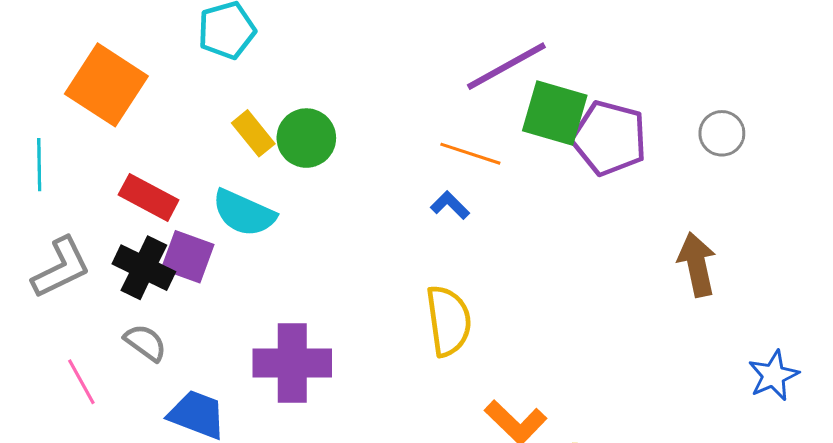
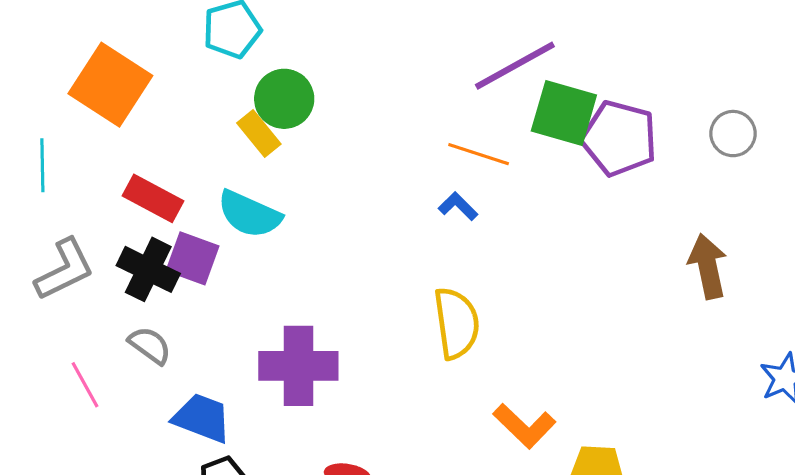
green circle: (306, 138) -> (284, 99), moved

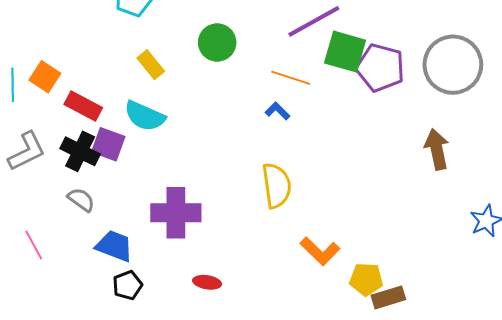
orange square: (110, 85) -> (45, 77), moved, size x0.6
green circle: (284, 99) -> (217, 42), moved
gray circle: (733, 134) -> (453, 65), size x2.0
pink line: (85, 385) -> (34, 245), moved

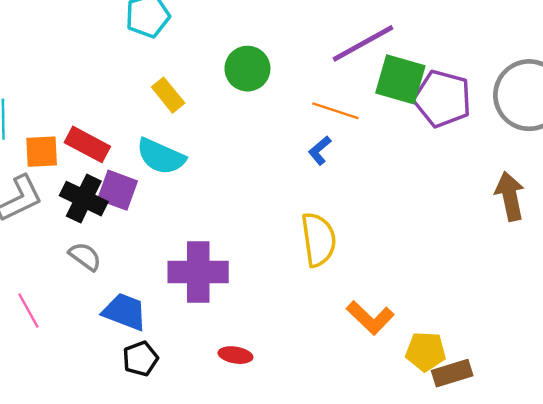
orange square: (45, 77) -> (42, 152), moved, turned -36
blue L-shape: (278, 111) -> (320, 150), turned -85

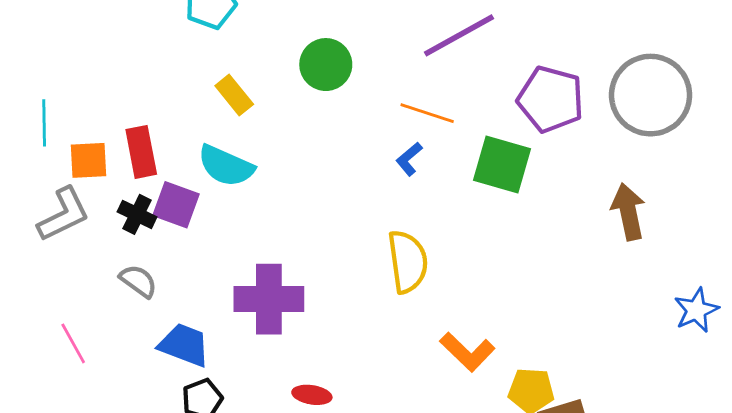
green square: (400, 79) -> (502, 164), moved
red rectangle: (87, 144) -> (141, 152), turned 51
black cross: (84, 199) -> (137, 214), size x0.7

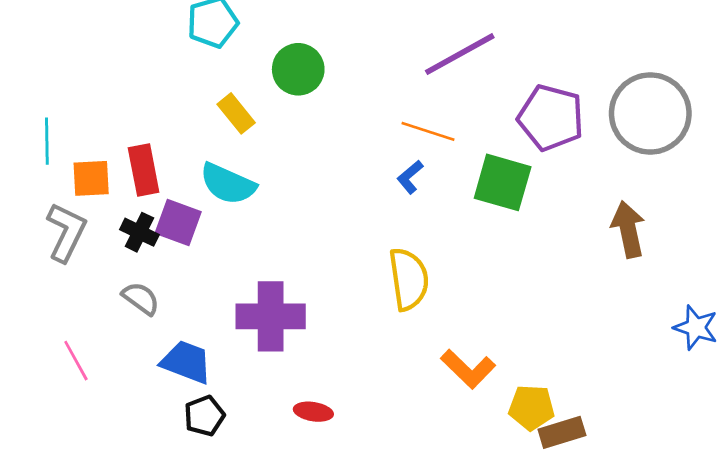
green circle: (326, 65) -> (298, 69), moved
gray L-shape: (63, 214) -> (66, 232), turned -38
blue star: (696, 310) -> (696, 327), turned -30

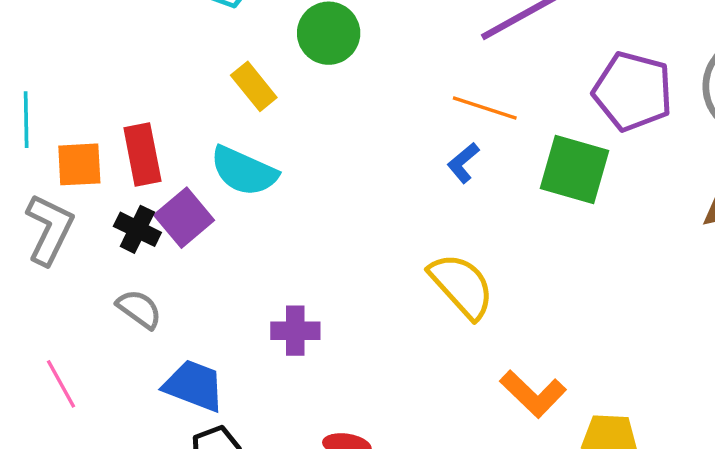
purple square: (178, 223) -> (184, 218), turned 30
yellow semicircle: (409, 279) -> (462, 286), turned -34
purple cross: (271, 316) -> (295, 331), size x0.6

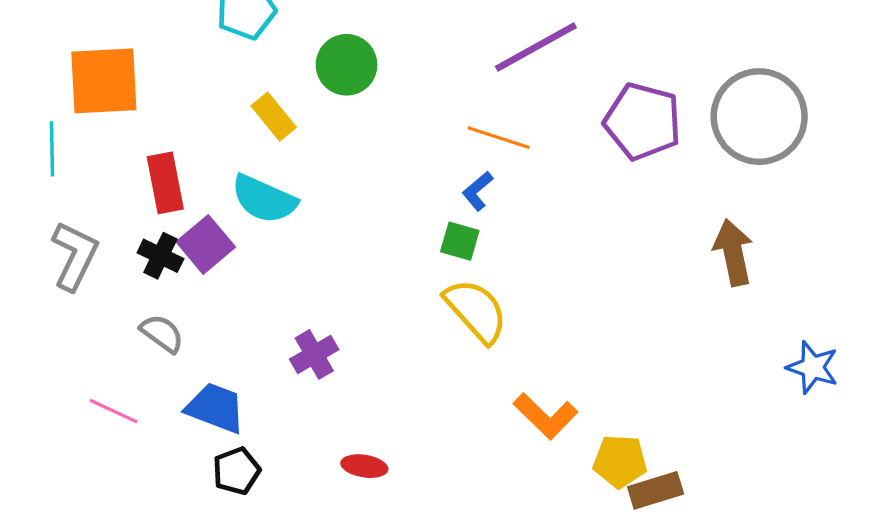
orange square: (79, 164) -> (104, 81), moved, size x1.6
green square: (575, 169) -> (460, 241), moved, size x0.6
purple cross: (295, 331) -> (314, 354), turned -30
pink line: (61, 384) -> (113, 411), moved, turned -36

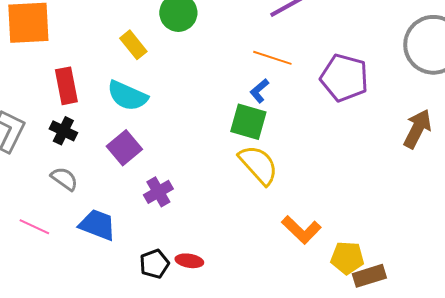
purple pentagon: (643, 121) -> (344, 78), moved
green square: (460, 241) -> (248, 122), size x1.5
purple square: (206, 244) -> (124, 148), moved
brown arrow: (733, 252) -> (417, 129), turned 39
black pentagon: (236, 471) -> (154, 264), moved

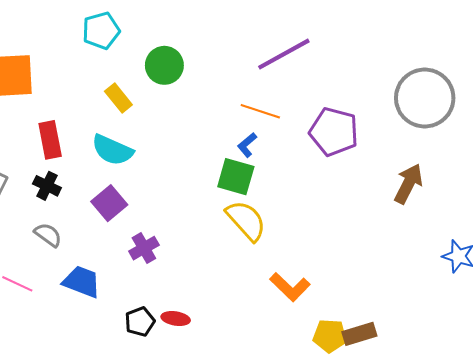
yellow pentagon: (347, 258) -> (330, 336), moved

